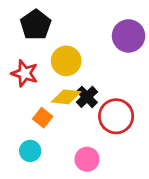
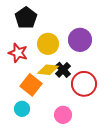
purple circle: (129, 36) -> (80, 40), moved
orange square: (43, 118) -> (31, 85), size x1.5

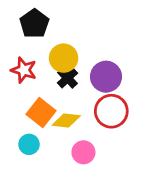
purple circle: (80, 40) -> (106, 77), moved
yellow diamond: (48, 70) -> (66, 120), moved
black cross: (63, 70) -> (68, 78), moved

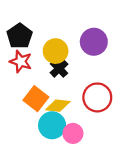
black pentagon: (34, 24) -> (20, 36), moved
purple circle: (106, 77) -> (94, 42), moved
cyan circle: (29, 144) -> (52, 125), moved, size x1.5

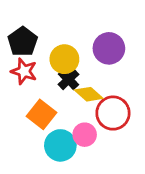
yellow diamond: (58, 106) -> (89, 94), moved, turned 35
pink circle: (73, 133) -> (85, 135), moved

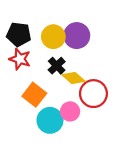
black pentagon: (23, 42) -> (19, 34), turned -30
purple circle: (109, 48) -> (77, 36), moved
yellow circle: (64, 59) -> (53, 37), moved

